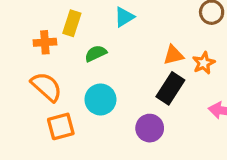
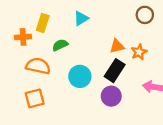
orange semicircle: (46, 87) -> (38, 66), moved, turned -30
cyan circle: (100, 99) -> (80, 76), moved
purple circle: (150, 128) -> (111, 96), moved

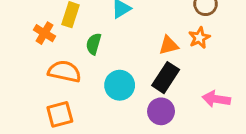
orange cross: (23, 37) -> (44, 33), turned 35
green semicircle: (60, 45) -> (94, 44), turned -49
orange star: (139, 52) -> (199, 38), moved

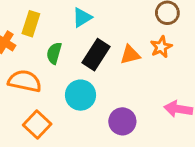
black rectangle: (166, 78) -> (96, 55), moved
orange square: (60, 114) -> (37, 124), moved, turned -32

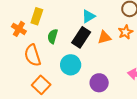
cyan triangle: (82, 17) -> (89, 16), moved
orange semicircle: (25, 81) -> (33, 55), turned -120

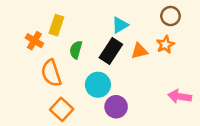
purple circle: (99, 83) -> (116, 107), moved

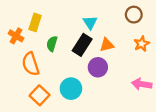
cyan triangle: (120, 25) -> (90, 22), turned -32
orange star: (165, 45) -> (142, 44), moved
cyan circle: (98, 85) -> (71, 89), moved
purple circle: (116, 107) -> (98, 67), moved

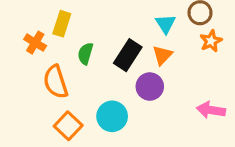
cyan triangle: (90, 22) -> (165, 24), moved
orange star: (142, 44) -> (211, 41), moved
orange triangle: (107, 45) -> (162, 55), turned -32

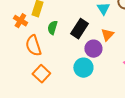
orange triangle: (162, 55) -> (107, 35), moved
cyan circle: (112, 116) -> (83, 68), moved

